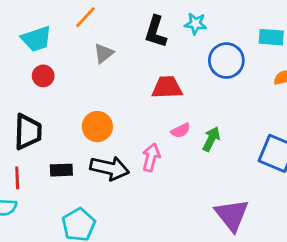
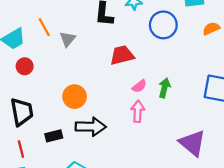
orange line: (86, 17) -> (44, 27), moved, turned -60
pink arrow: (151, 157) -> (138, 111), moved

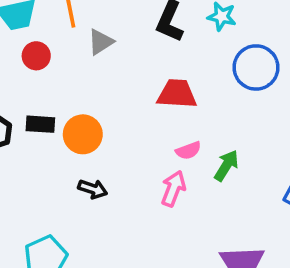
red circle: (25, 66) -> (36, 56), moved
black arrow: (91, 127) -> (93, 189), size x0.6
black rectangle: (54, 136) -> (40, 124), moved

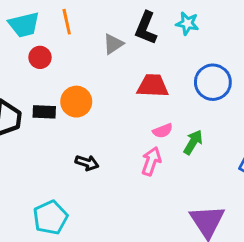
gray triangle: (101, 42) -> (113, 44), moved
blue circle: (256, 67) -> (213, 82), moved
orange circle: (83, 134) -> (76, 102), moved

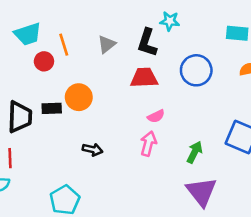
orange line: (67, 22) -> (64, 45), moved
black L-shape: (146, 28) -> (147, 43), moved
green arrow: (193, 142) -> (195, 152), moved

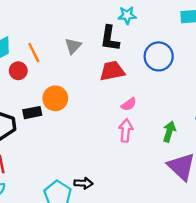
black arrow: (93, 150) -> (83, 183), moved

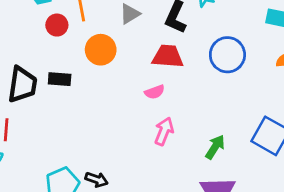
orange circle: (55, 98) -> (101, 50), moved
pink semicircle: (129, 104) -> (155, 92), moved

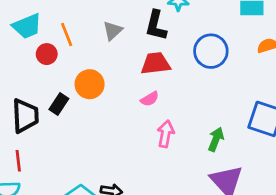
orange circle: (101, 50) -> (90, 84), moved
black rectangle: (60, 79) -> (59, 104), turned -50

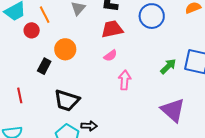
black trapezoid: (25, 116) -> (67, 100), moved, turned 116
green arrow: (216, 139) -> (168, 66), moved, turned 30
red line: (18, 161) -> (20, 95), moved

